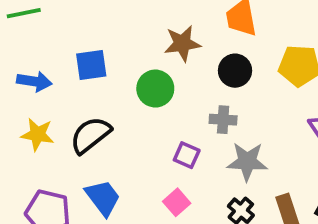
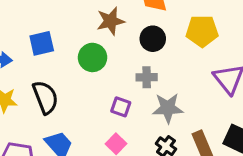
black semicircle: (90, 135) -> (45, 97), turned 112

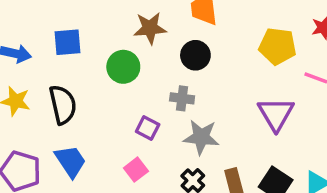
yellow pentagon: (202, 31) -> (278, 46), moved

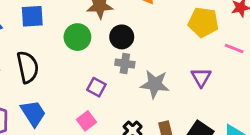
black circle: (195, 55) -> (122, 37), moved
purple triangle: (276, 114) -> (201, 77), size x0.7
gray star: (201, 137) -> (155, 84), moved

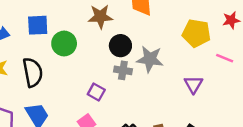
green circle: (77, 37) -> (64, 43), moved
gray star: (155, 84) -> (150, 59), moved

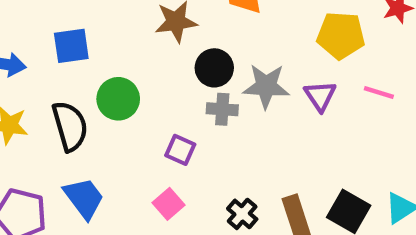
green circle: (64, 43) -> (118, 99), moved
pink line: (225, 58) -> (379, 92), moved
purple triangle: (194, 84) -> (320, 96), moved

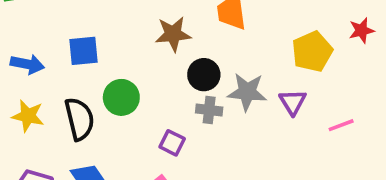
yellow pentagon: (341, 35) -> (312, 52), turned -30
pink line: (379, 92) -> (341, 125), moved, turned -40

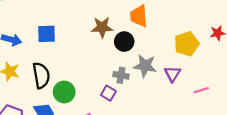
black circle: (204, 75) -> (124, 42), moved
green circle: (121, 97) -> (64, 92), moved
purple square: (172, 143) -> (108, 93), moved

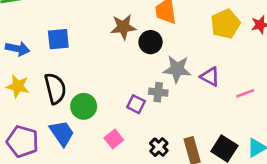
yellow pentagon: (187, 44) -> (225, 24), moved
purple triangle: (172, 74) -> (210, 77), turned -30
gray cross: (121, 75) -> (158, 92), moved

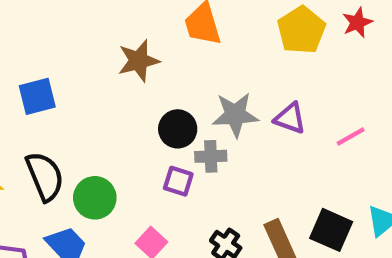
black circle: (151, 42) -> (178, 129), moved

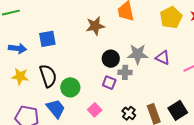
black square: (331, 230) -> (178, 110), turned 30

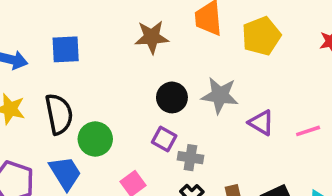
yellow pentagon: (171, 17) -> (261, 36), moved
purple triangle: (163, 58) -> (261, 123), moved
gray cross: (125, 72) -> (190, 158), moved

